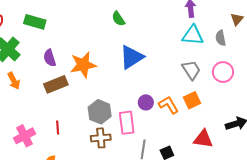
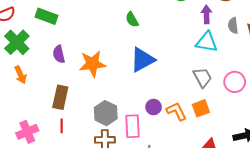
gray semicircle: (221, 38) -> (233, 26), moved
brown rectangle: (56, 84) -> (60, 97), moved, turned -60

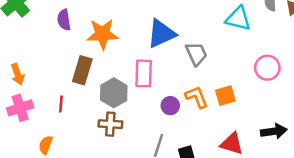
orange arrow: (21, 75) -> (17, 74), moved
gray trapezoid: (202, 77) -> (196, 54), moved
brown rectangle: (60, 97) -> (82, 70), moved
purple circle: (154, 107) -> (170, 106), moved
pink rectangle: (133, 126) -> (144, 73), moved

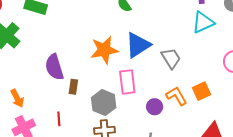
cyan triangle: (238, 19) -> (203, 22), turned -30
purple semicircle: (64, 20) -> (54, 67), moved, size x1.4
orange star: (102, 34) -> (104, 50), moved
brown rectangle: (82, 70) -> (73, 87), size x0.6

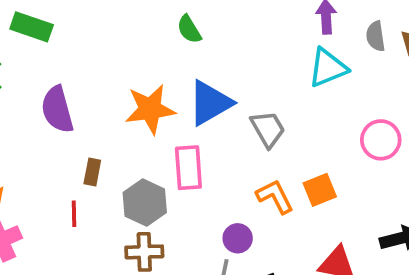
purple semicircle: (54, 67) -> (57, 109), moved
purple circle: (155, 107) -> (238, 238), moved
red line: (59, 119) -> (74, 214), moved

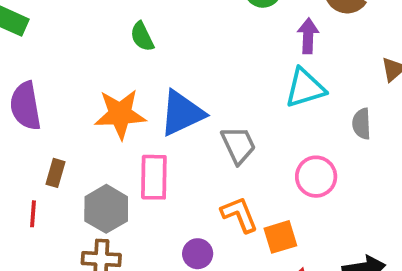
green semicircle: (189, 29) -> (142, 37), moved
gray semicircle: (376, 36) -> (362, 124), moved
pink circle: (381, 140) -> (316, 177), moved
orange square: (320, 190) -> (280, 237), moved

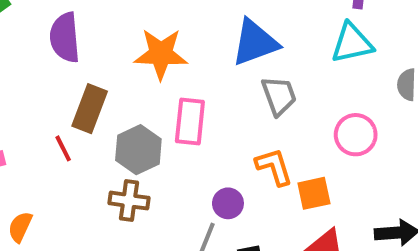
blue triangle: (182, 113) -> (255, 43), moved
brown rectangle: (55, 173) -> (90, 109), size x1.6
red line: (33, 214) -> (63, 148), turned -36

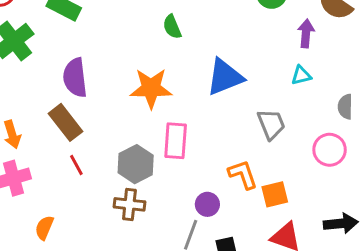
cyan triangle: (352, 43) -> (301, 75), size x0.6
gray trapezoid: (279, 96) -> (271, 124), moved
brown rectangle: (90, 109) -> (66, 122), moved, turned -57
pink circle: (356, 135) -> (330, 150), moved

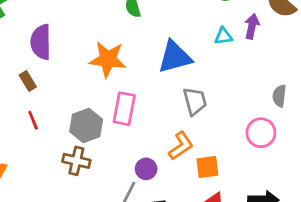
cyan triangle: (301, 75) -> (223, 36), moved
brown rectangle: (66, 122) -> (28, 81), size x0.6
gray trapezoid: (271, 124) -> (195, 101), moved
orange L-shape: (243, 174) -> (181, 146), turned 68

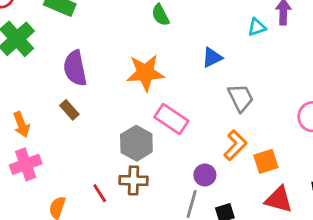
blue triangle: (175, 57) -> (212, 57), size x0.6
pink rectangle: (124, 109) -> (171, 119), turned -56
red line: (33, 120) -> (100, 193), moved

